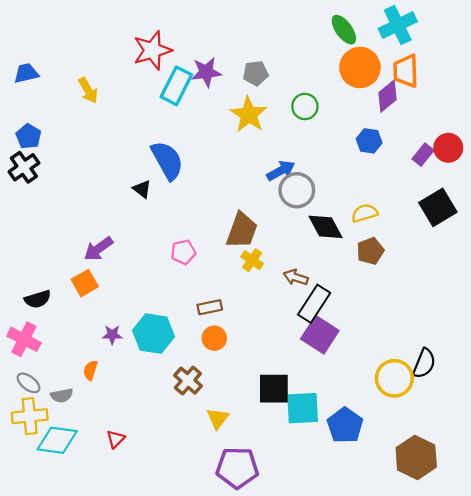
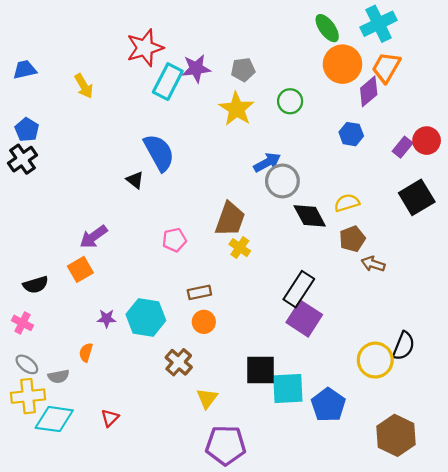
orange trapezoid: (406, 71) -> (386, 67), turned 32
brown arrow: (296, 277) -> (373, 264), moved
pink cross: (24, 339) -> (23, 323), size x0.7

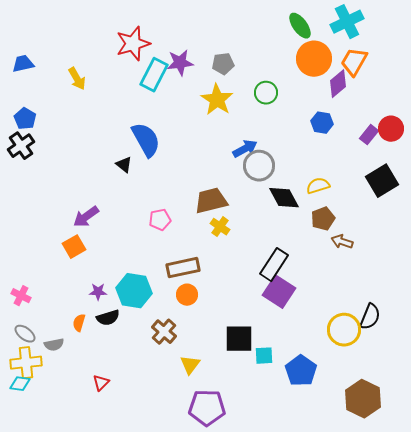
brown trapezoid: (230, 219) -> (211, 201), turned -124
black semicircle: (36, 285) -> (108, 318), moved
brown rectangle: (199, 292) -> (183, 268), size x1.5
cyan square: (288, 388) -> (264, 356), size x0.6
cyan diamond: (54, 419) -> (20, 384), moved, size x0.6

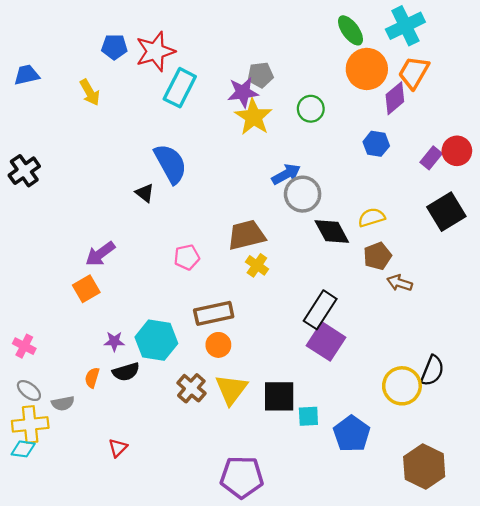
purple star: (180, 63) -> (243, 92), moved
blue pentagon: (25, 119) -> (114, 47), moved, turned -30
yellow triangle: (190, 365) -> (231, 389), moved, size x1.4

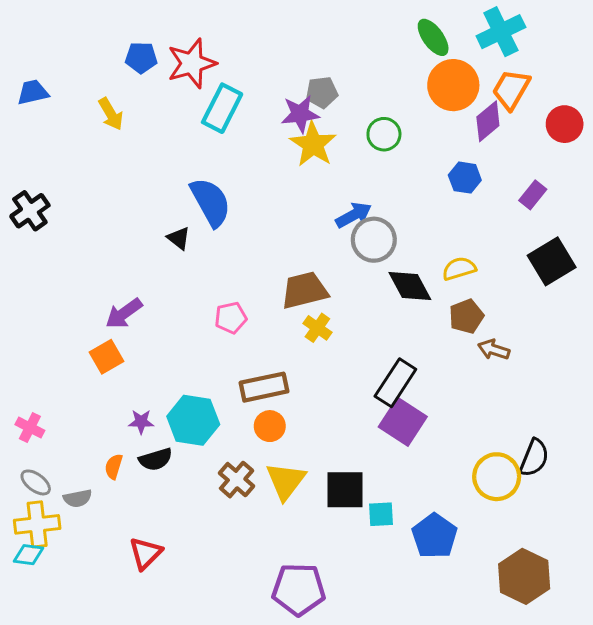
red circle: (457, 151) -> (565, 124), moved
red triangle: (118, 448) -> (145, 553), size x1.4

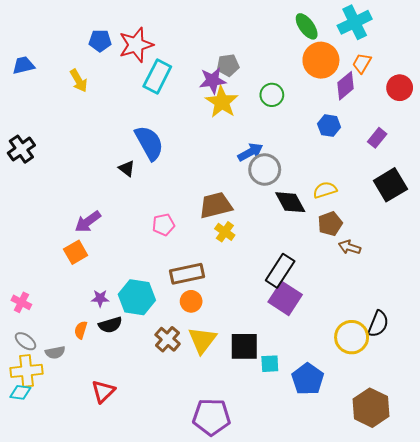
orange trapezoid: (511, 89) -> (362, 63), size x0.7

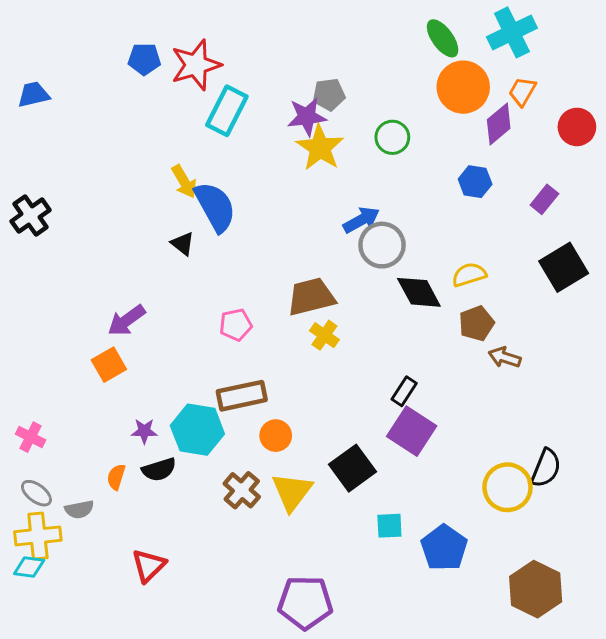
yellow arrow: (79, 81) -> (184, 182), moved
black rectangle: (280, 271) -> (404, 391), size x0.6
brown rectangle: (187, 274) -> (242, 396), moved
black square: (244, 346) -> (352, 468), moved, turned -36

